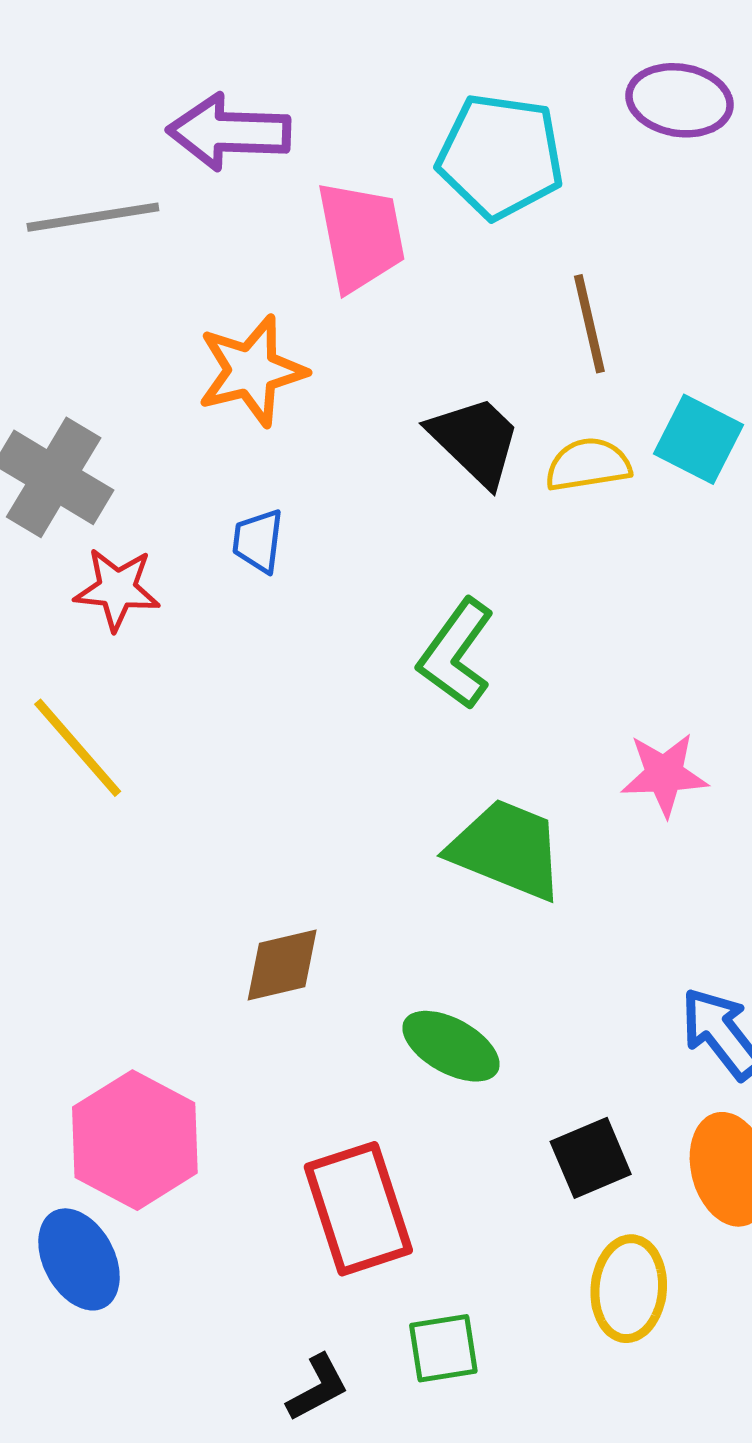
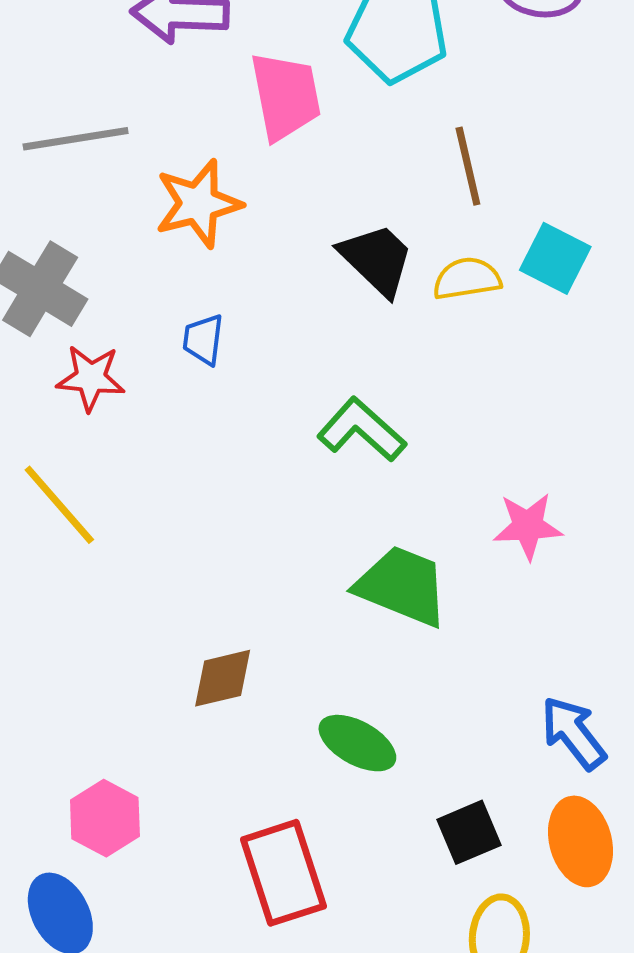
gray line: (93, 217) -> (76, 139), moved
green L-shape: (456, 654) -> (361, 430), turned 96
pink hexagon: (135, 1140) -> (105, 818), size x0.7

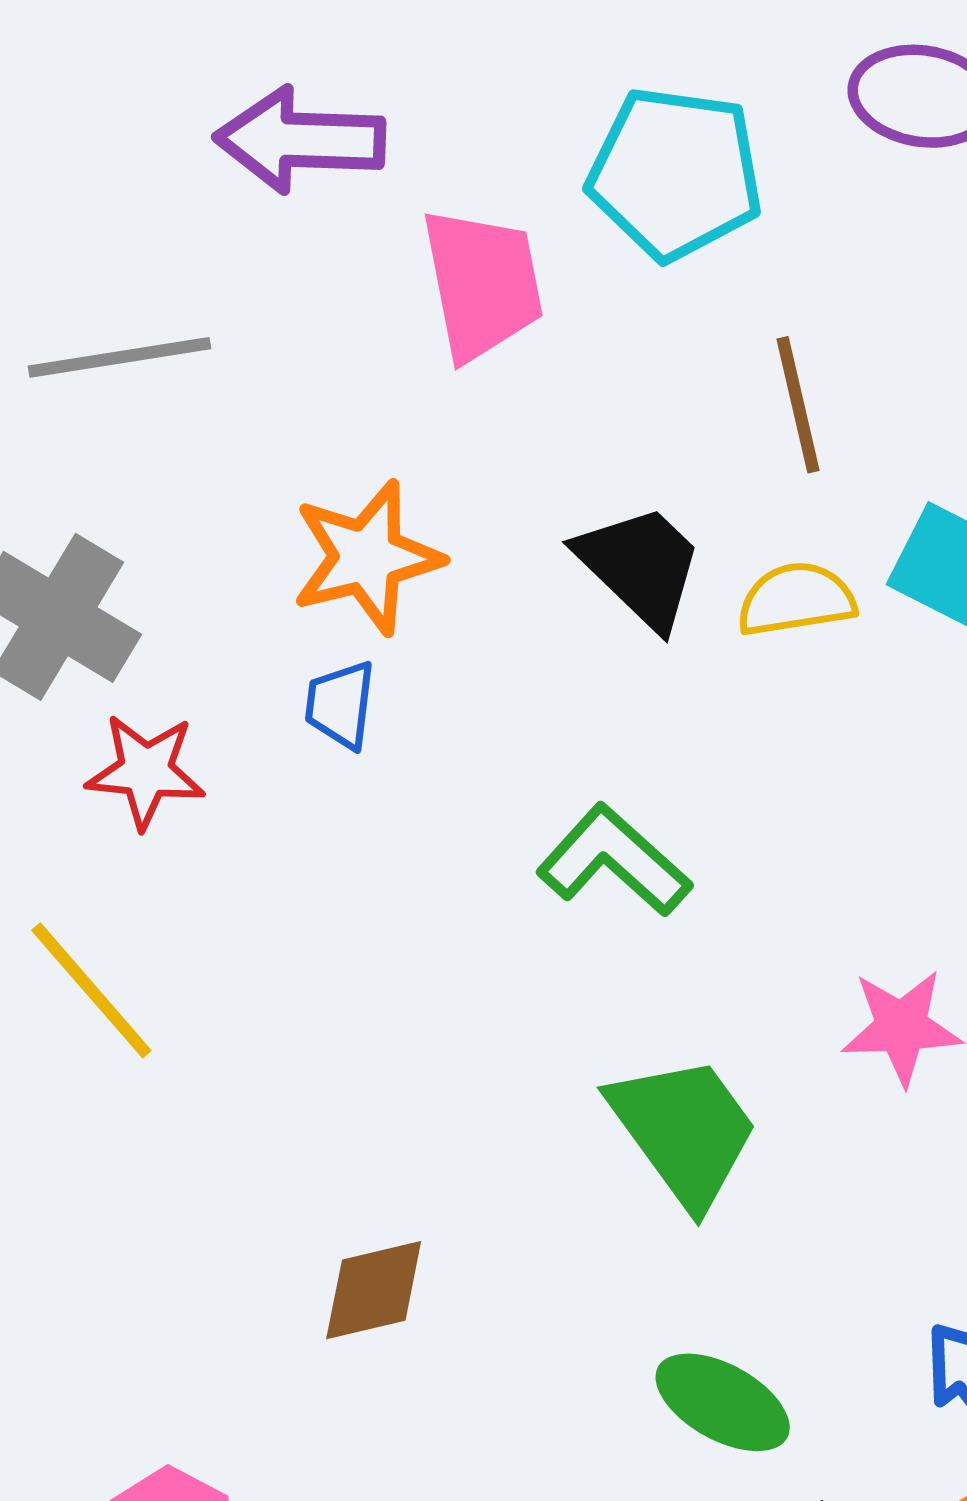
orange star: (198, 204) -> (367, 557), moved
green trapezoid: (402, 586) -> (684, 1131), turned 32
green ellipse: (357, 743) -> (723, 1402), moved

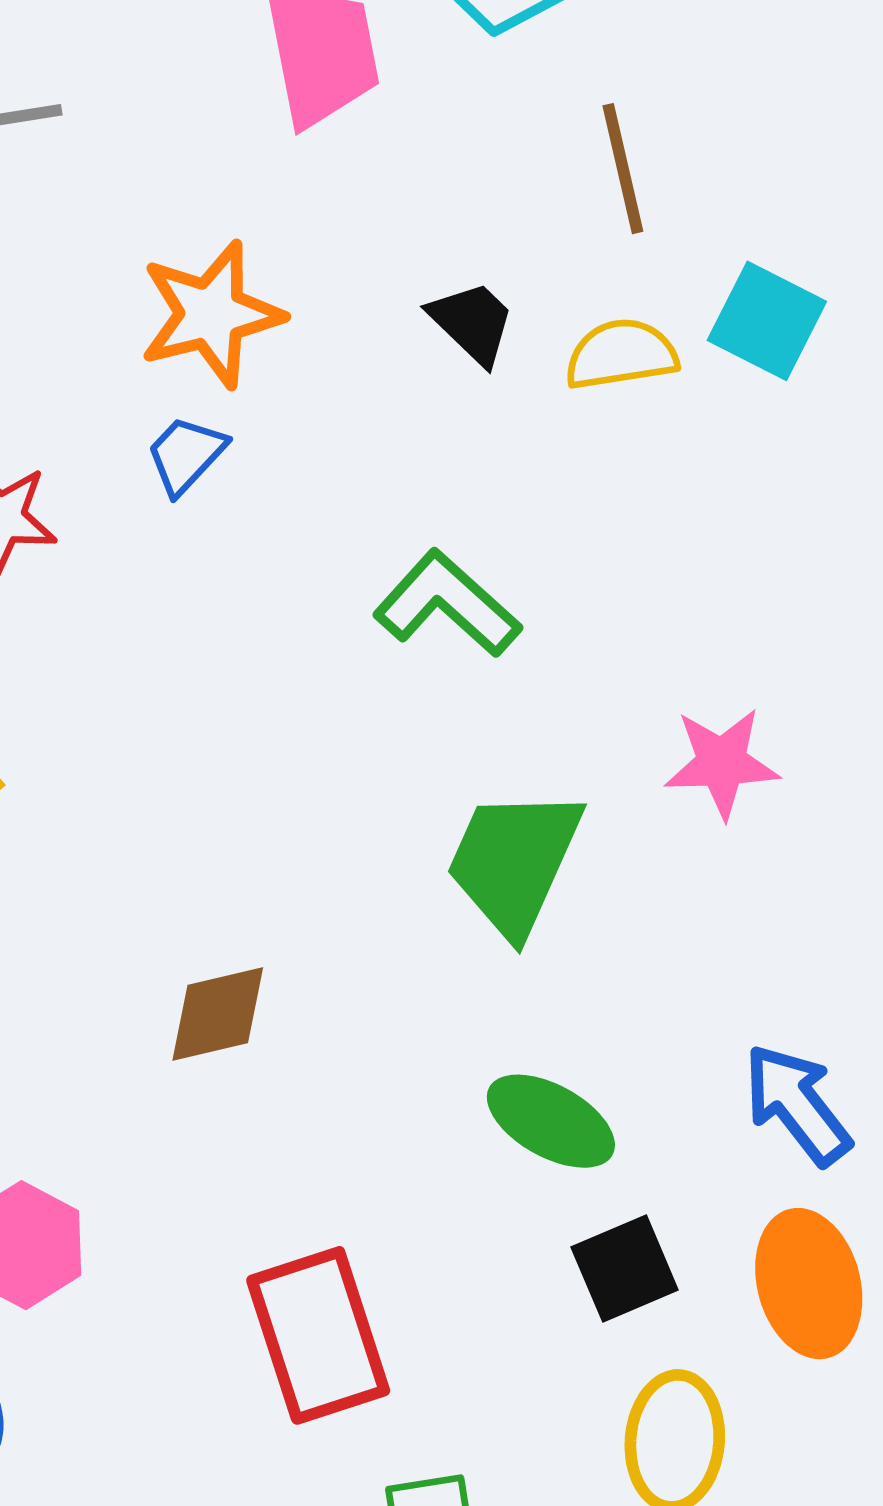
black trapezoid: (640, 566) -> (472, 323), size x0.7
blue trapezoid: (340, 705) -> (186, 455), turned 36
green trapezoid: (684, 1131) -> (514, 862), turned -120

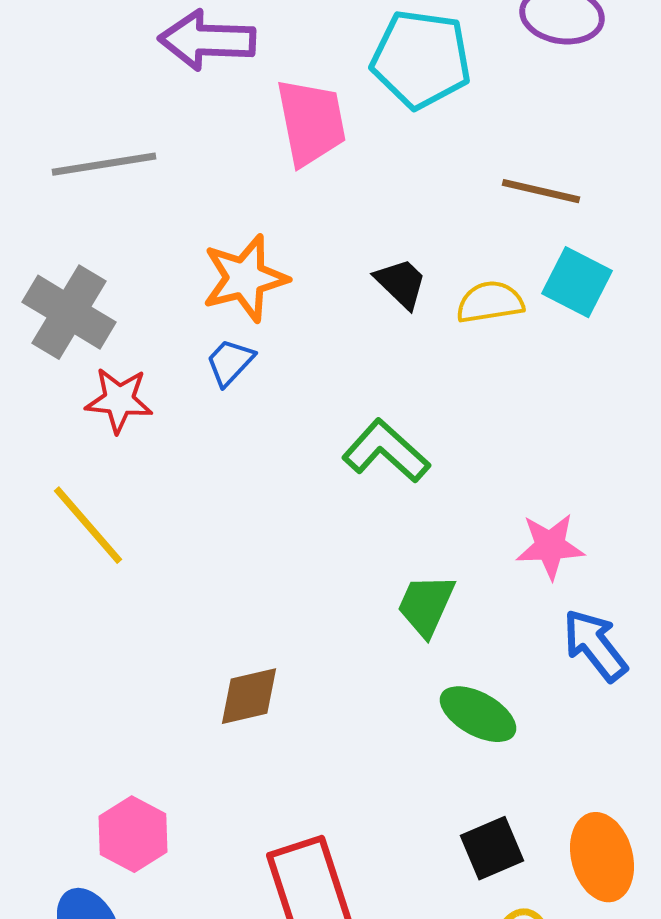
brown line: (623, 169) -> (541, 191), moved, turned -64
green trapezoid: (514, 862) -> (426, 605), size x0.7
blue arrow: (797, 1104) -> (595, 645), moved
green ellipse: (551, 1121) -> (478, 714), moved

